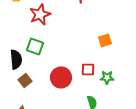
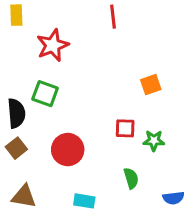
red circle: (61, 77) -> (68, 150), moved
brown square: (25, 80) -> (16, 148), moved

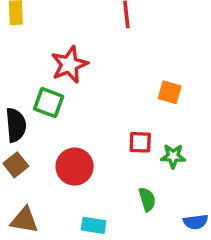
red star: (53, 45) -> (69, 65), moved
orange square: (151, 85) -> (170, 92), turned 35

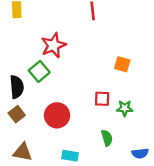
green square: (49, 103) -> (39, 71), turned 30

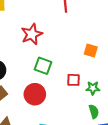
green square: (39, 71) -> (43, 66), moved, turned -30
green semicircle: (107, 138) -> (94, 111), moved

